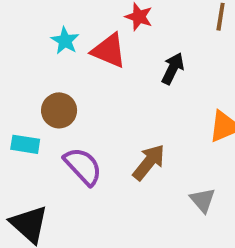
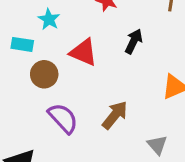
red triangle: (109, 51) -> (83, 52), moved
cyan rectangle: (25, 144) -> (22, 44), moved

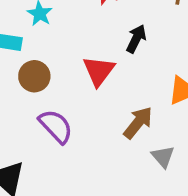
red triangle: (83, 52) -> (99, 71), moved, turned 44
brown arrow: (115, 115) -> (138, 123), moved

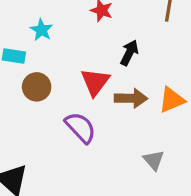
brown arrow: (138, 123) -> (131, 98), moved, turned 52
purple semicircle: (56, 126) -> (81, 128), moved

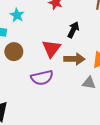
purple semicircle: (81, 128) -> (42, 78), turned 120
gray triangle: (154, 160) -> (89, 83), moved, turned -40

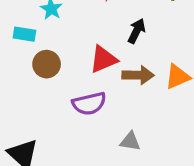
red triangle: (51, 48) -> (103, 59), turned 30
gray triangle: (89, 83) -> (130, 141), moved

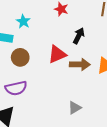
purple semicircle: (89, 104) -> (16, 88), moved
gray triangle: (130, 141) -> (75, 108), turned -40

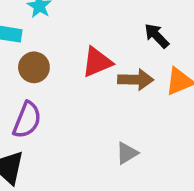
black arrow: (79, 36) -> (157, 36), moved, turned -70
purple semicircle: (16, 88) -> (27, 120), turned -55

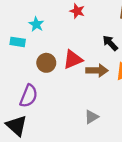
brown circle: (34, 67) -> (46, 63), moved

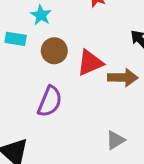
brown circle: (46, 63) -> (54, 51), moved
purple semicircle: (29, 96) -> (50, 101), moved

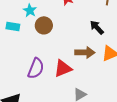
brown circle: (54, 51) -> (44, 25), moved
red triangle: (90, 63) -> (63, 68), moved

